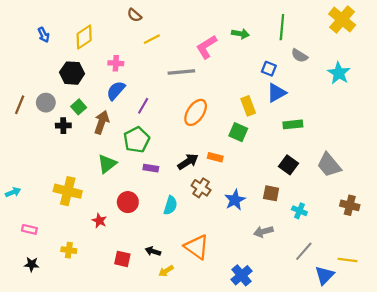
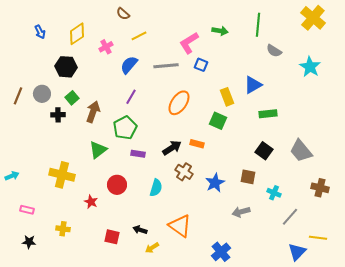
pink cross: (116, 63) -> (106, 47), moved, turned -32
blue square: (269, 69) -> (201, 65), moved
blue semicircle: (116, 91) -> (129, 65), moved
gray line: (304, 251) -> (290, 217), moved

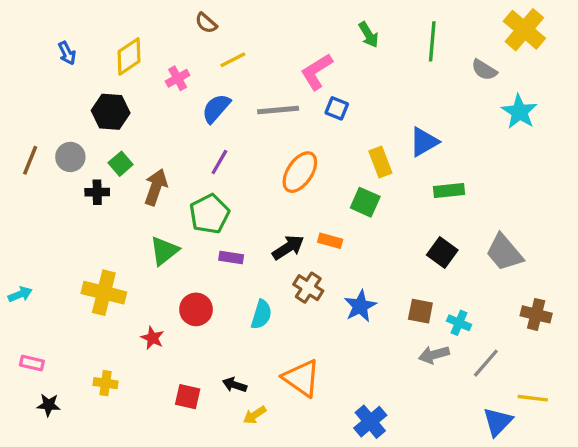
green arrow: (220, 31) -> (369, 35), moved, turned 49
gray semicircle: (274, 51) -> (484, 70), moved
brown square: (248, 177) -> (420, 311), moved
pink rectangle: (27, 210) -> (32, 363), moved
gray arrow: (241, 212) -> (434, 355), moved

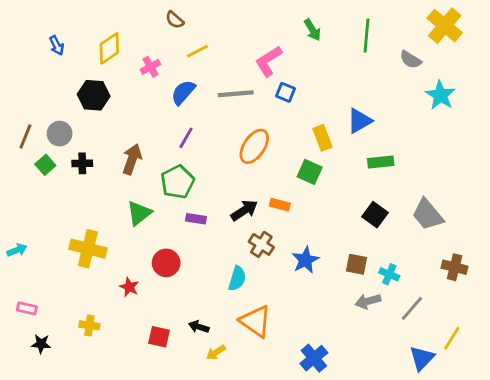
green square: (121, 164) -> (45, 165), moved
cyan semicircle: (261, 314) -> (237, 279), moved
yellow line: (533, 398) -> (452, 338), turned -65

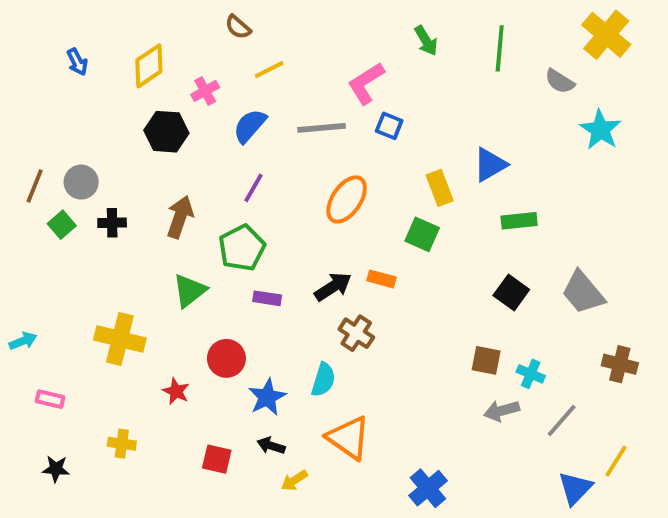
black hexagon: (94, 95) -> (166, 132), moved
blue star: (305, 260) -> (267, 397), moved
pink rectangle: (27, 308) -> (50, 399), moved

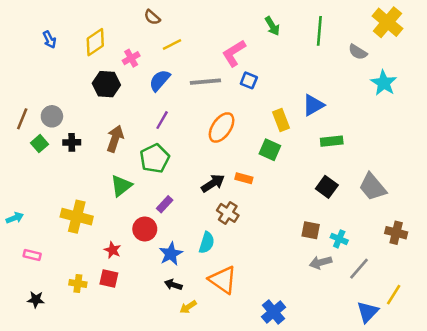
purple rectangle: (267, 298) -> (165, 204), moved, turned -56
red square: (217, 459) -> (109, 279), moved

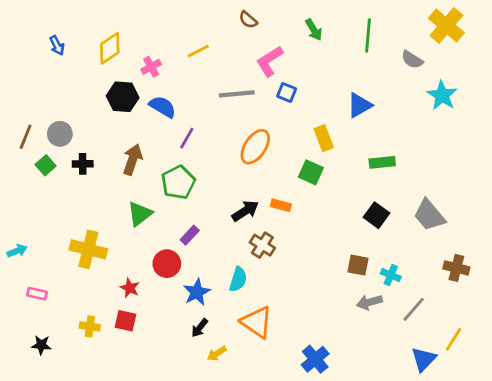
brown semicircle: (152, 17) -> (248, 20), moved
blue semicircle: (160, 80) -> (163, 107), moved, turned 80
blue triangle: (313, 105) -> (359, 105), moved
black arrow: (173, 285) -> (200, 328), turned -70

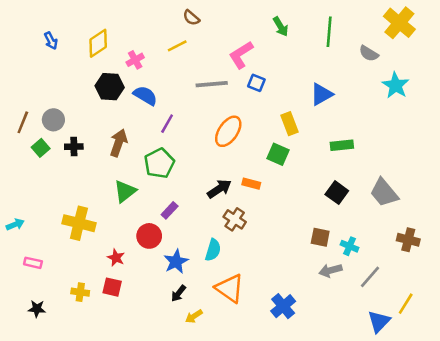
brown semicircle: (248, 20) -> (191, 18), moved
blue cross: (315, 359) -> (283, 306), moved

